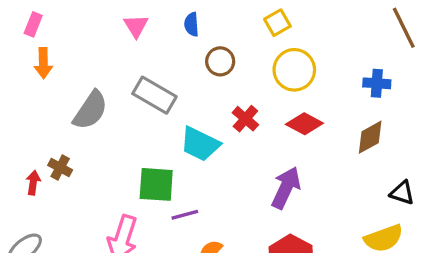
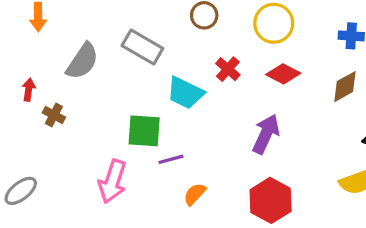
red arrow: (33, 183) -> (29, 90), moved

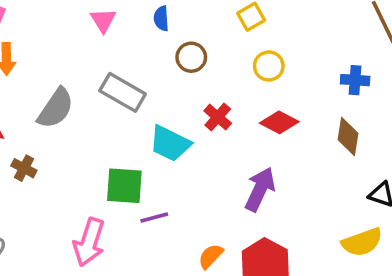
yellow circle: (274, 23) -> (269, 66), size x0.7
brown diamond: (345, 87) -> (348, 136), turned -52
orange semicircle: (195, 194) -> (211, 256), moved

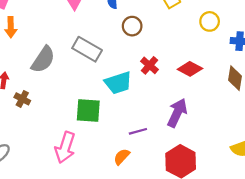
yellow circle: (269, 66) -> (210, 21), moved
cyan trapezoid: (170, 143) -> (118, 83), turned -44
purple line: (154, 217) -> (138, 131), moved
orange semicircle: (211, 256) -> (122, 157), moved

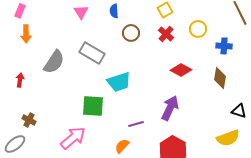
red cross: (149, 65) -> (166, 34), moved
brown cross: (22, 99) -> (29, 120), moved
pink arrow: (65, 147) -> (73, 138), turned -148

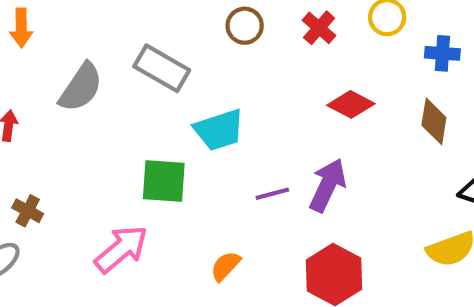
purple line: (136, 124) -> (272, 194), moved

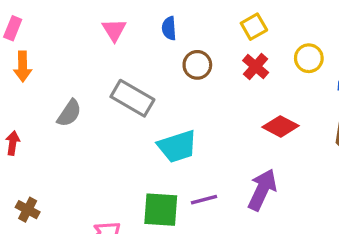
gray semicircle: (81, 87) -> (69, 113), size x0.7
green square: (164, 181) -> (161, 210), moved
purple line: (272, 194) -> (204, 200), moved

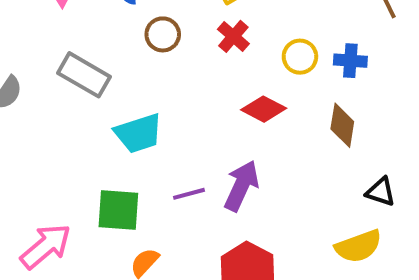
yellow circle: (309, 58) -> (300, 57), moved
purple line: (204, 200) -> (189, 194), moved

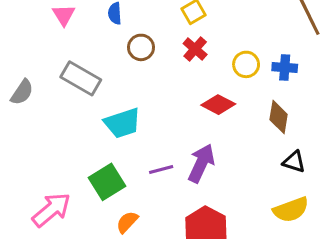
black triangle: (381, 192) -> (294, 162), moved
green square: (118, 210) -> (107, 182), turned -36

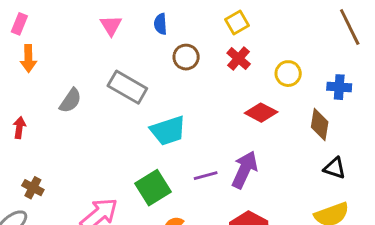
blue cross: (285, 68) -> (339, 87), moved

